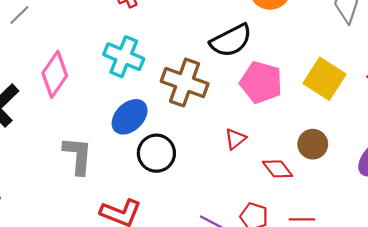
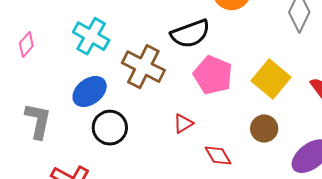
pink diamond: (55, 74) -> (26, 44), size x0.6
brown circle: (313, 144) -> (264, 129), moved

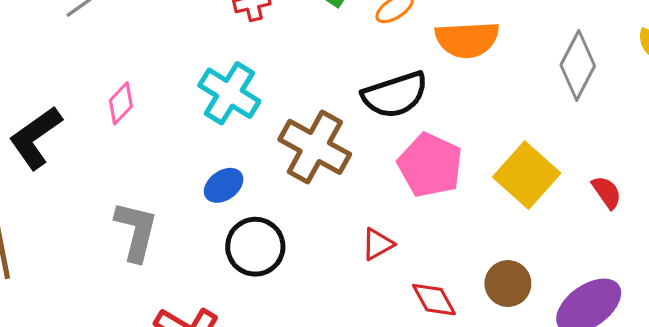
blue ellipse: (90, 91) -> (224, 185), size x0.7
brown circle: (264, 129) -> (508, 284), moved

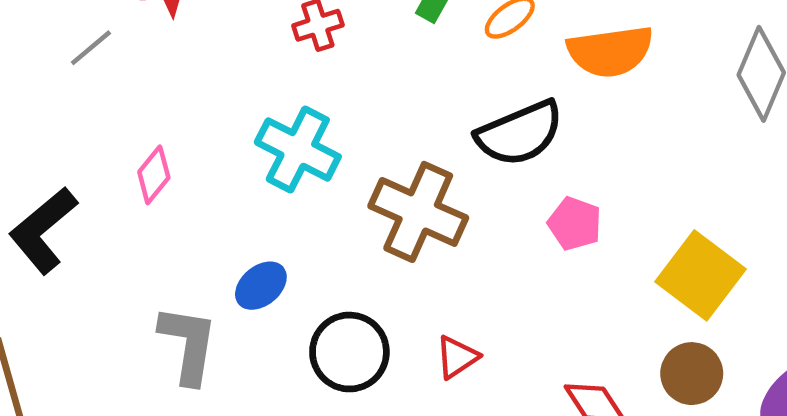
pink pentagon: (430, 165) -> (575, 224), size x0.6
yellow square: (527, 175) -> (700, 275), moved
blue ellipse: (224, 185) -> (261, 286), moved
red triangle: (378, 244) -> (457, 357), moved

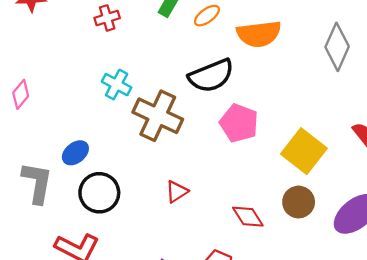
cyan cross: (298, 149) -> (117, 85), moved, size x0.7
pink pentagon: (575, 224) -> (239, 123), size x1.4
black circle: (349, 352) -> (99, 193), moved

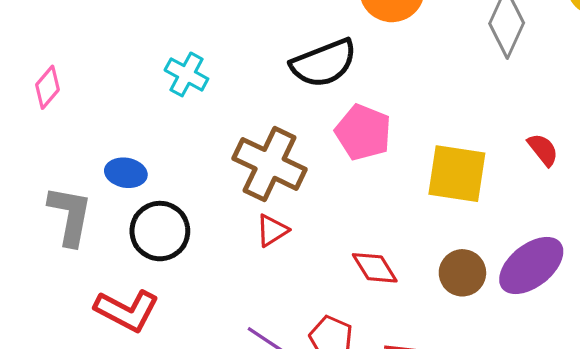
brown cross: (158, 116) -> (270, 164), moved
yellow square: (304, 151) -> (457, 174), turned -30
blue ellipse: (75, 153) -> (126, 173), turned 48
brown circle: (299, 202) -> (462, 273), moved

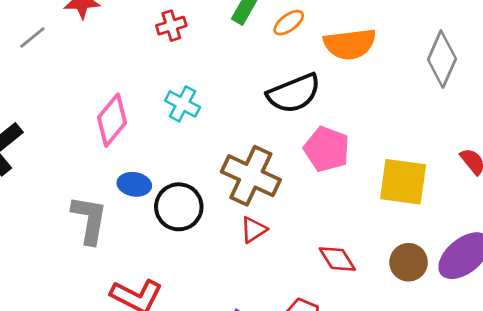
pink diamond: (47, 87) -> (112, 120), moved, size x1.5
black circle: (160, 231) -> (179, 207), moved

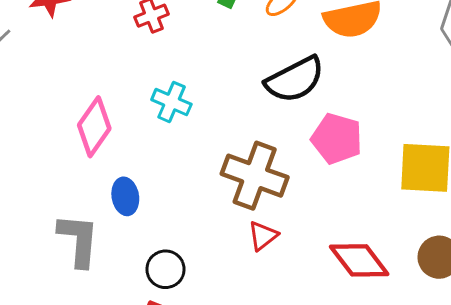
blue ellipse: (134, 184) -> (125, 196), turned 76
black circle: (179, 207) -> (165, 269), moved, size x0.7
red diamond: (337, 259) -> (359, 260), size x1.4

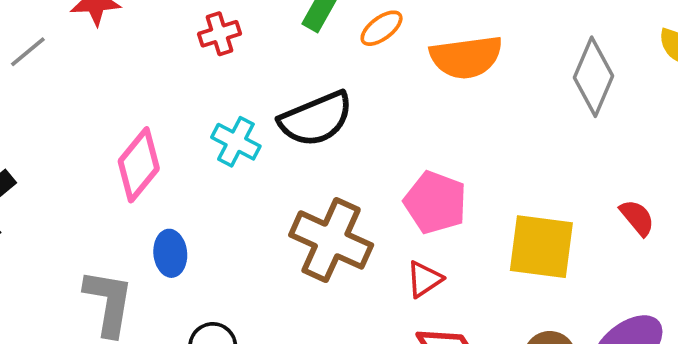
black semicircle: (295, 80) -> (316, 119), moved
red triangle: (263, 236) -> (424, 279), moved

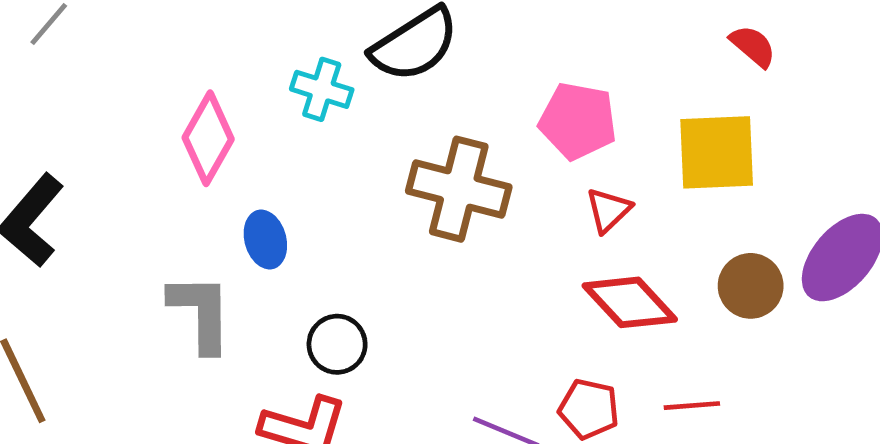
red semicircle: (637, 218) -> (753, 46), moved
red triangle: (424, 279) -> (608, 210), moved

